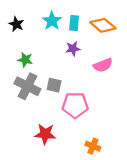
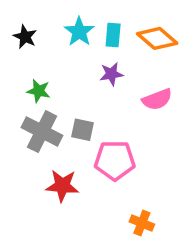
red star: (45, 134) -> (62, 186), moved

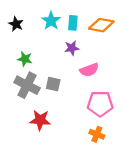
orange diamond: (157, 38) -> (101, 25), turned -30
pink semicircle: (157, 99) -> (89, 70), moved
pink pentagon: (115, 160) -> (100, 104), moved
orange cross: (142, 223) -> (97, 134), moved

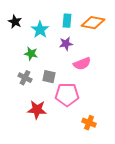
cyan star: (51, 21) -> (40, 30), moved
green star: (25, 59) -> (31, 54), moved
gray cross: (27, 85) -> (25, 78), size x0.6
pink pentagon: (100, 104) -> (67, 95), moved

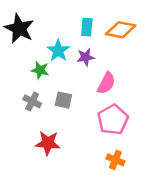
black star: (15, 22) -> (19, 28), size x1.6
cyan star: (40, 30) -> (58, 51), moved
pink semicircle: (82, 64) -> (106, 83), turned -42
pink pentagon: (67, 95) -> (113, 120), moved, turned -30

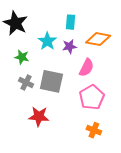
orange diamond: (121, 30) -> (98, 39), moved
green star: (40, 70) -> (22, 57), moved
gray square: (63, 100) -> (51, 81), size x1.6

